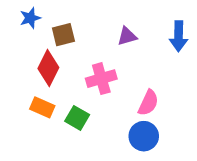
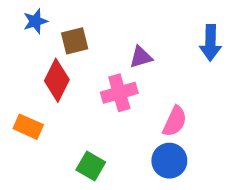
purple triangle: (127, 36) -> (141, 57), moved
orange rectangle: (42, 107) -> (28, 127), moved
green square: (77, 118) -> (91, 166), moved

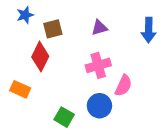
purple triangle: (141, 57) -> (99, 28), moved
pink cross: (119, 93) -> (98, 65), moved
blue circle: (169, 161) -> (99, 106), moved

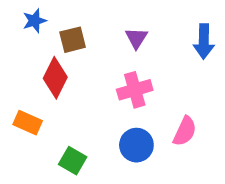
purple triangle: (99, 28) -> (136, 38), turned -42
pink semicircle: (123, 86) -> (185, 131), moved
green square: (64, 117) -> (73, 161), moved

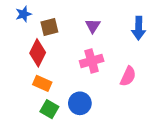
orange rectangle: (28, 123) -> (42, 83), moved
pink semicircle: (185, 131) -> (128, 76), moved
blue circle: (136, 145) -> (80, 103), moved

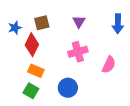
blue star: (23, 14) -> (15, 28), moved
green square: (49, 109) -> (31, 91), moved

